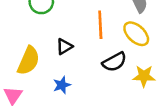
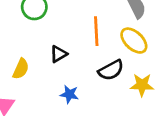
yellow semicircle: (28, 61) -> (21, 69), size x0.7
blue star: (62, 85) -> (69, 94), moved, turned 30

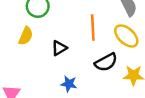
yellow semicircle: (21, 69) -> (26, 36), moved

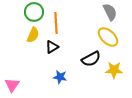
orange line: (93, 28) -> (56, 23), moved
yellow semicircle: (26, 36) -> (33, 35), moved

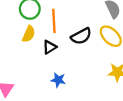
black semicircle: (91, 59) -> (81, 36), moved

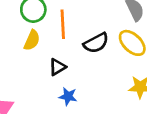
black triangle: (49, 47) -> (57, 67), moved

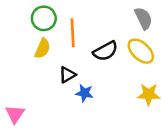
blue star: (68, 96) -> (84, 93), moved

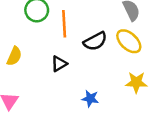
yellow semicircle: (42, 48) -> (14, 56), moved
blue star: (84, 93) -> (90, 99), moved

